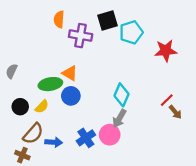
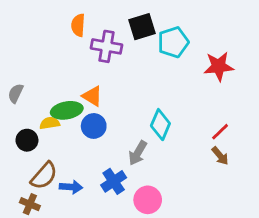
yellow semicircle: (42, 107) -> (50, 123), moved, turned -144
brown arrow: (175, 112) -> (220, 156), moved
gray arrow: (119, 119) -> (138, 153), moved
pink circle: (110, 135) -> (148, 200), moved

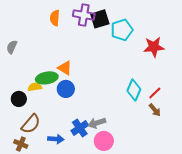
purple cross: (106, 46) -> (84, 15), moved
gray semicircle: (16, 93) -> (12, 47), moved
cyan diamond: (160, 125) -> (134, 90), moved
gray arrow: (138, 153) -> (97, 123), moved, turned 42
blue arrow: (71, 187) -> (56, 139), moved

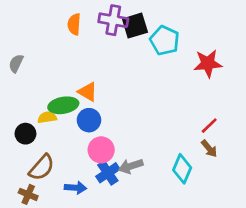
cyan pentagon: (122, 30) -> (165, 40), turned -30
cyan diamond: (134, 90) -> (182, 169), moved
pink circle: (104, 141) -> (101, 150), moved

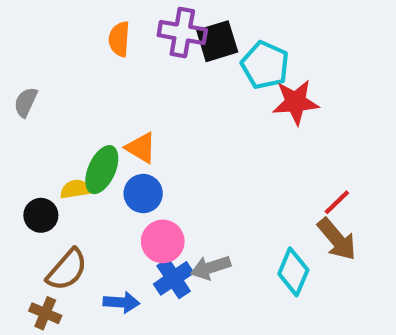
red star: (208, 63) -> (295, 102), moved
green ellipse: (63, 105) -> (102, 170), turned -56
brown arrow: (209, 149) -> (337, 239), size x1.5

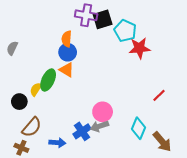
orange semicircle: (119, 39) -> (67, 39), moved
yellow semicircle: (76, 189) -> (36, 89), turned -48
blue circle: (143, 194) -> (68, 52), moved
brown arrow: (337, 239) -> (162, 142), moved
pink circle: (163, 241) -> (103, 112), moved

